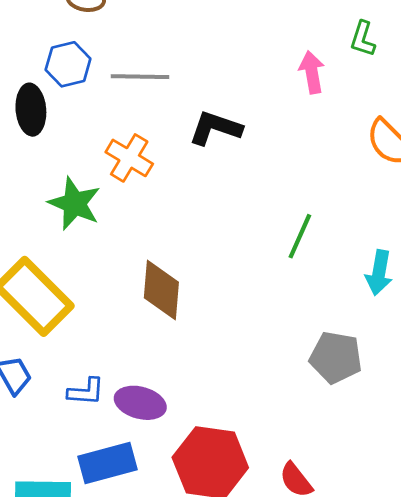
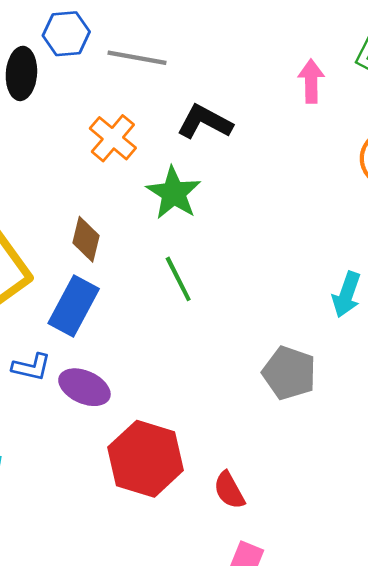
green star: (75, 204) -> (174, 193), moved
green line: (300, 236) -> (178, 279), moved, turned -60
brown diamond: (161, 290) -> (86, 239), moved, size x0.7
blue rectangle: (107, 463) -> (74, 306), moved, turned -56

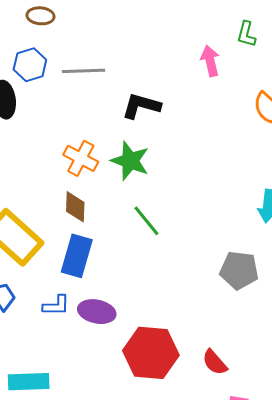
orange cross: (113, 138) -> (81, 158), moved

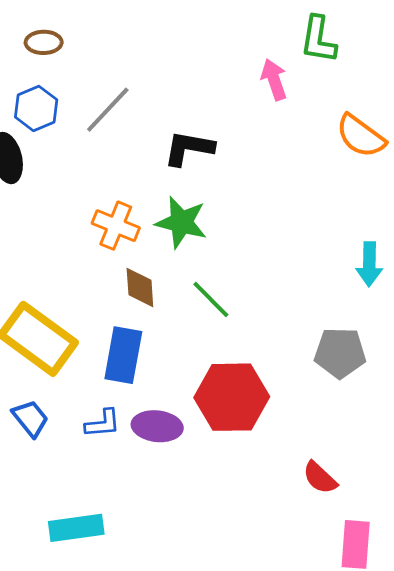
green L-shape: (246, 34) -> (318, 39), size x1.4
gray line: (84, 71) -> (108, 110), turned -39
brown diamond: (75, 207) -> (140, 288), moved
red hexagon: (151, 353) -> (232, 397), moved

